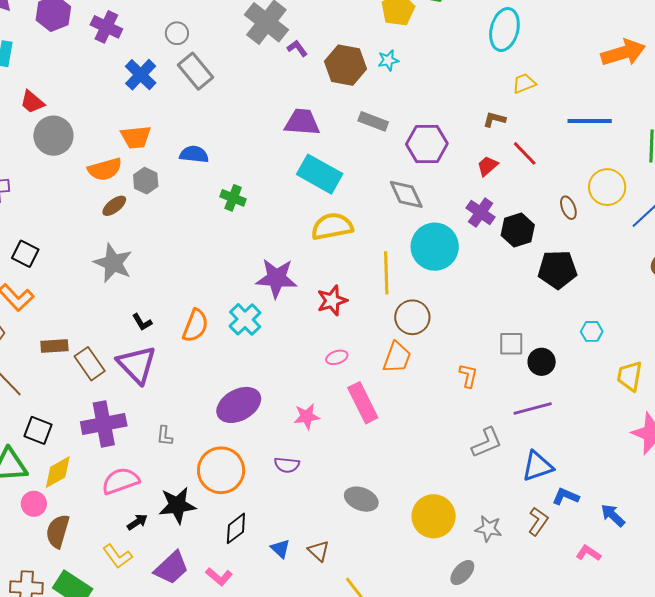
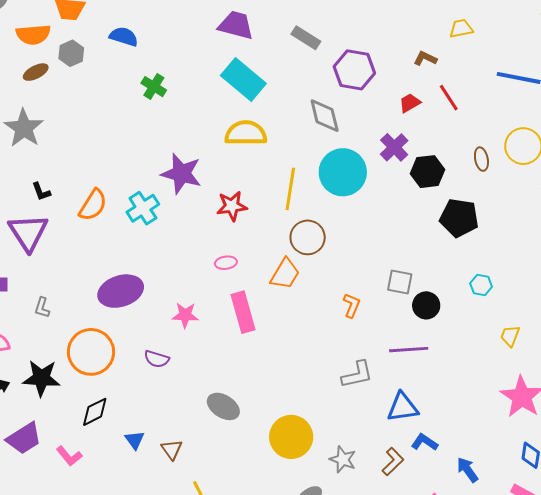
yellow trapezoid: (630, 376) -> (510, 336), size x0.7

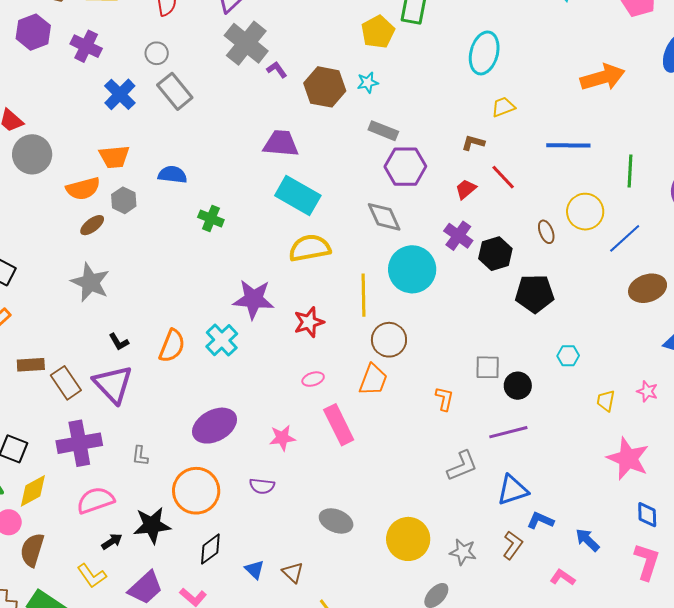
gray rectangle: (306, 38) -> (383, 131), moved

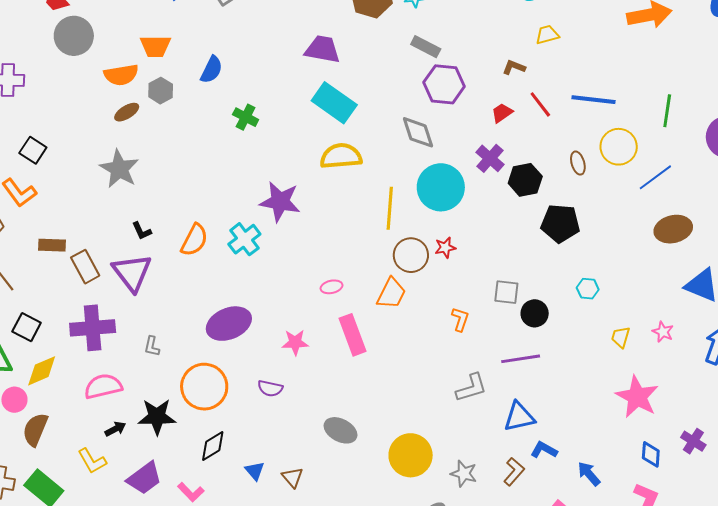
blue line: (568, 145) -> (594, 100), moved
blue semicircle: (172, 175) -> (211, 70), turned 104
red star: (309, 322) -> (445, 248), moved, size x0.7

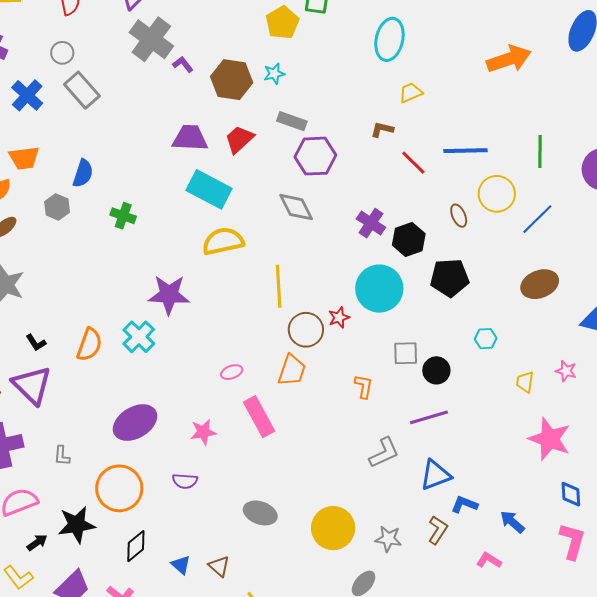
gray hexagon: (161, 91) -> (57, 207), moved
red trapezoid: (502, 113) -> (239, 139), moved, size x1.4
cyan circle: (441, 187) -> (379, 289), moved
brown ellipse: (673, 229) -> (540, 284), moved

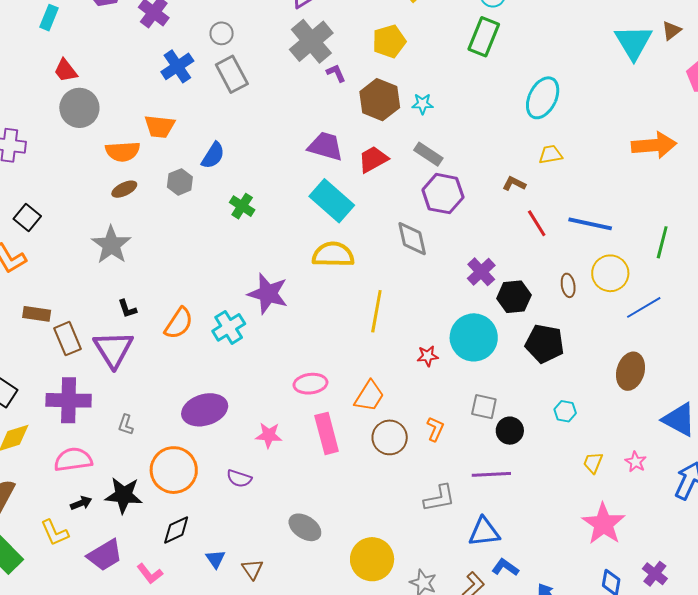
yellow pentagon: (282, 23) -> (389, 41), moved
brown ellipse: (540, 284) -> (631, 371), turned -66
brown circle: (306, 330) -> (390, 437), moved
pink ellipse: (232, 372) -> (310, 384), size x1.5

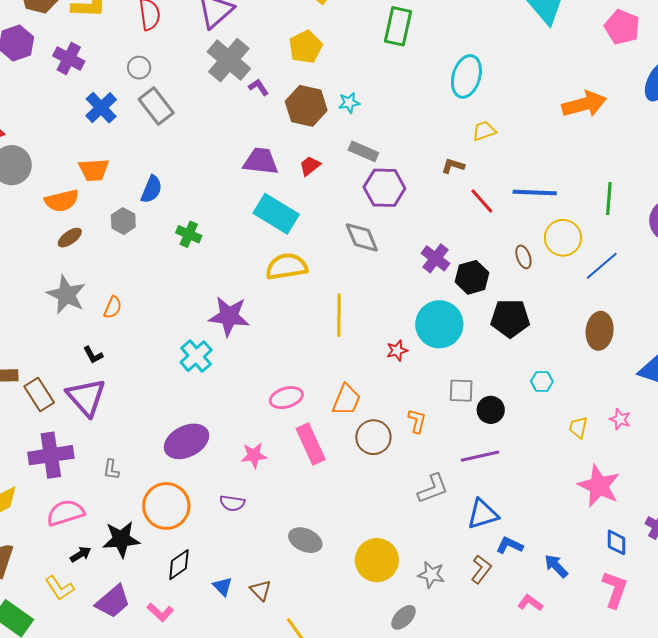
red trapezoid: (373, 159) -> (310, 166), size x0.7
orange semicircle: (179, 323) -> (113, 307), moved, size x0.7

